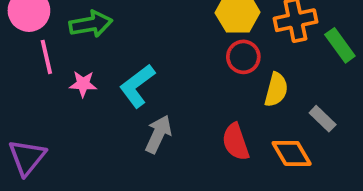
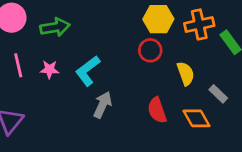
pink line: (46, 57) -> (18, 65), moved
red circle: (243, 57) -> (150, 50), moved
yellow semicircle: (276, 90) -> (186, 73), turned -35

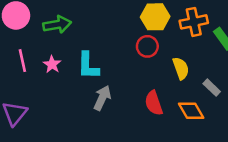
pink star: (50, 69) -> (52, 64), turned 30
cyan L-shape: (88, 71) -> (88, 66), turned -52

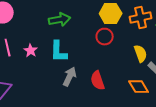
green arrow: (57, 24) -> (60, 20), moved
yellow semicircle: (181, 68) -> (141, 54), moved
red semicircle: (154, 103) -> (98, 81), moved

